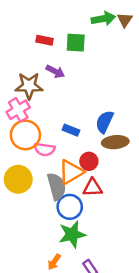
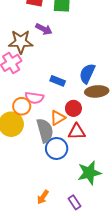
orange circle: (25, 135) -> (22, 106), moved, size x0.7
orange triangle: (71, 172) -> (58, 118), size x0.7
green star: (72, 234) -> (89, 173), moved

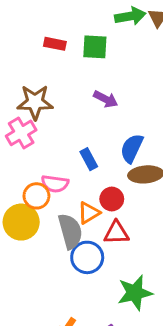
purple arrow: (44, 29) -> (106, 99), moved
blue rectangle: (58, 81) -> (89, 159), turned 40

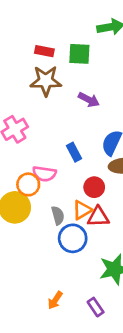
brown star: (35, 102) -> (46, 81), moved
orange triangle: (89, 213) -> (82, 210), moved
gray semicircle: (70, 231) -> (58, 215), size x0.6

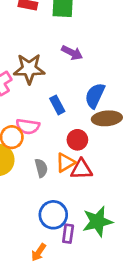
brown star: (46, 81) -> (29, 69), moved
blue circle: (73, 238) -> (53, 215), moved
purple rectangle: (96, 307) -> (68, 234), moved, turned 42

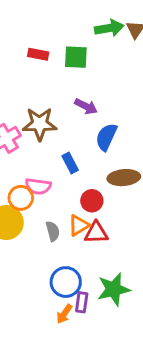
blue semicircle: (95, 96) -> (106, 137), moved
orange arrow: (39, 252) -> (64, 314), moved

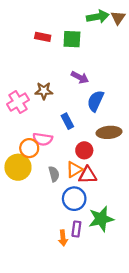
brown star: (40, 124) -> (44, 91), size x0.7
blue circle: (66, 282) -> (74, 199), moved
orange arrow: (64, 314) -> (63, 238), turned -40

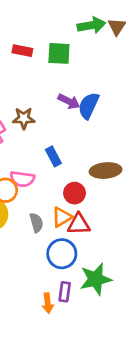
blue semicircle: (96, 101) -> (89, 106), moved

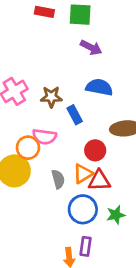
purple arrow: (69, 101) -> (91, 47), moved
blue semicircle: (89, 106) -> (99, 87), moved, turned 76
brown star: (24, 118) -> (51, 97), moved
green star: (96, 279) -> (116, 215), moved, size x0.6

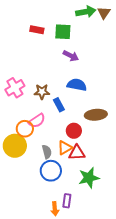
pink semicircle: (44, 137) -> (37, 121), turned -42
blue circle: (83, 209) -> (51, 171), moved
green star: (116, 215) -> (89, 178), size x1.5

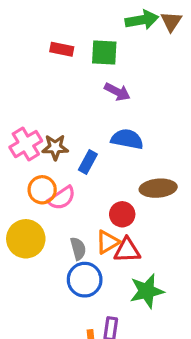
brown star: (42, 92) -> (55, 147), moved
blue rectangle: (59, 105) -> (88, 162), moved, turned 56
orange circle: (25, 129) -> (42, 190), moved

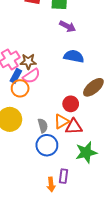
blue rectangle: (88, 162) -> (16, 76), moved
brown ellipse: (158, 188) -> (93, 87), turned -35
pink semicircle: (62, 198) -> (31, 76), moved

